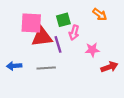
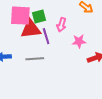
green square: (63, 20) -> (39, 17), moved

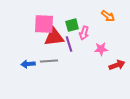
green square: (39, 17) -> (72, 25), moved
gray line: (35, 59) -> (49, 61), moved

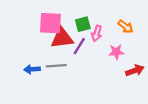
orange arrow: (108, 16) -> (126, 27), moved
purple line: (69, 44) -> (79, 46), turned 49

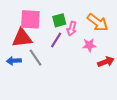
orange arrow: (126, 27) -> (98, 22), size x1.5
red triangle: (62, 38) -> (22, 38), moved
gray line: (56, 66) -> (36, 58), turned 60

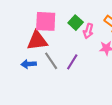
green square: (59, 20) -> (76, 23), turned -32
purple line: (56, 40) -> (72, 62), moved

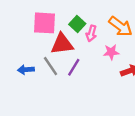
red triangle: (37, 41) -> (62, 44), moved

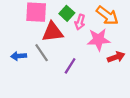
pink star: (111, 52) -> (99, 40), size x1.5
purple line: (74, 67) -> (70, 66), moved

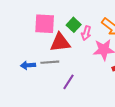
gray line: (42, 53) -> (50, 62), turned -60
purple line: (70, 66) -> (68, 82), moved

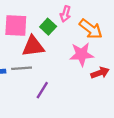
pink arrow: (86, 33) -> (65, 14), moved

